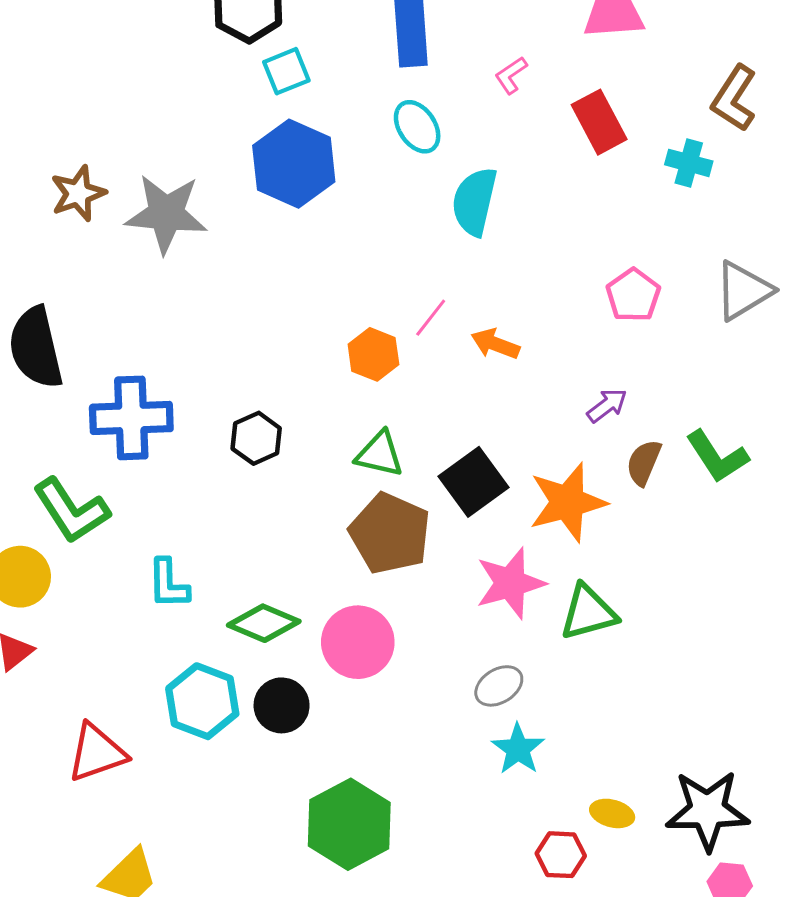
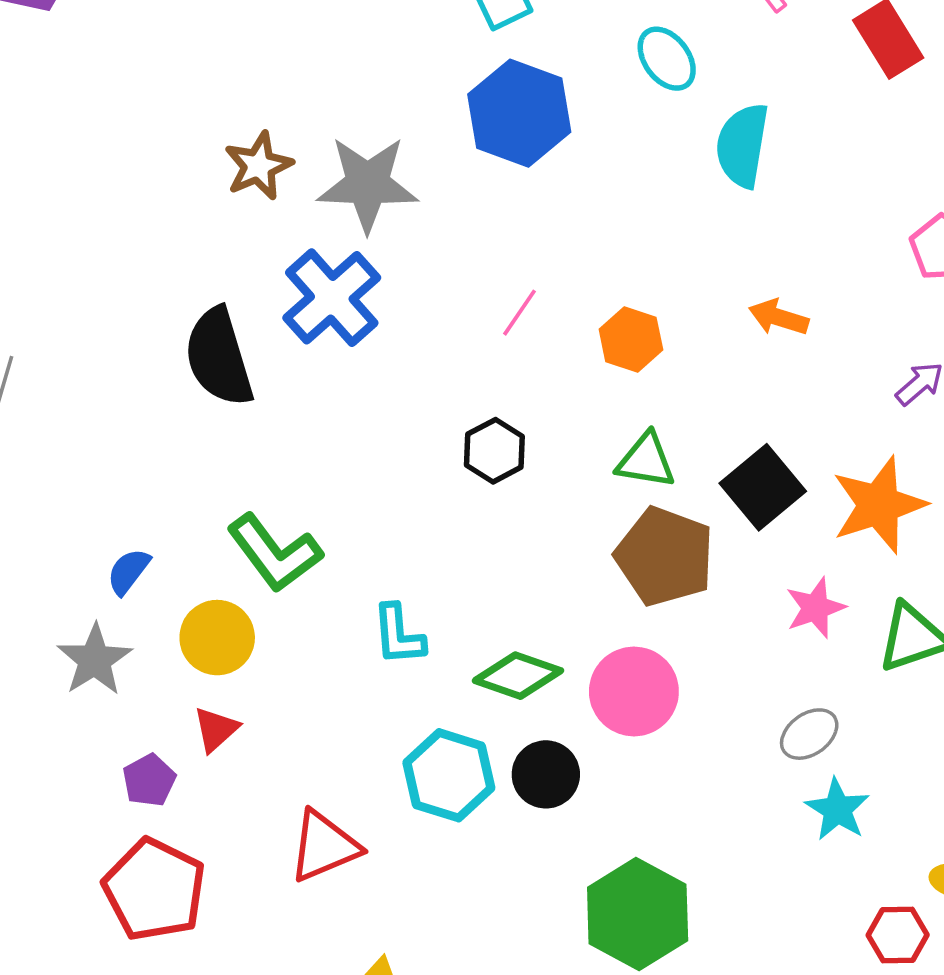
pink line: (431, 318) -> (520, 313), moved
blue cross: (131, 418) -> (332, 298), moved, turned -36
pink star: (510, 583) -> (815, 608), size x0.7

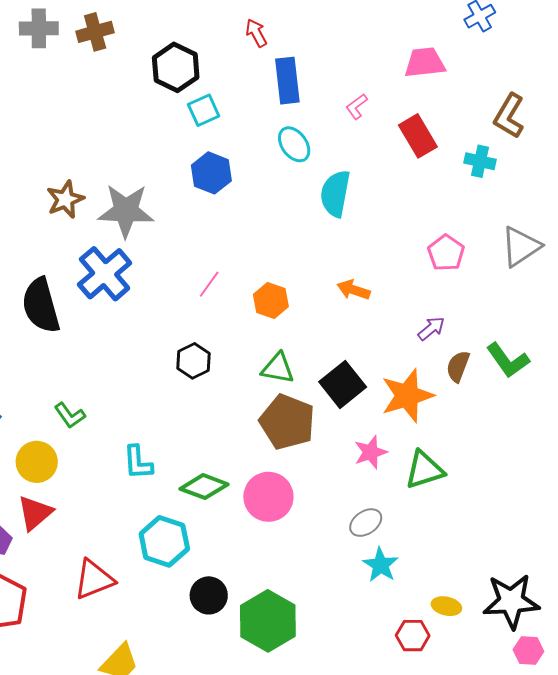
blue hexagon: (519, 113) -> (211, 173), size x0.7
green L-shape: (275, 553) -> (70, 415), size x0.6
red triangle: (216, 729) -> (35, 513), size x1.4
black circle: (546, 774) -> (209, 595), moved

